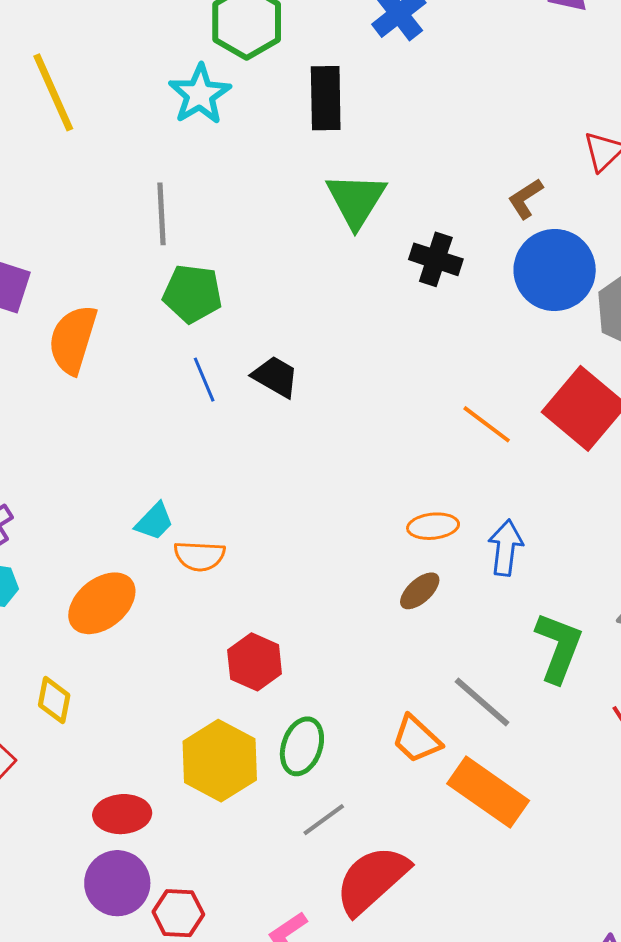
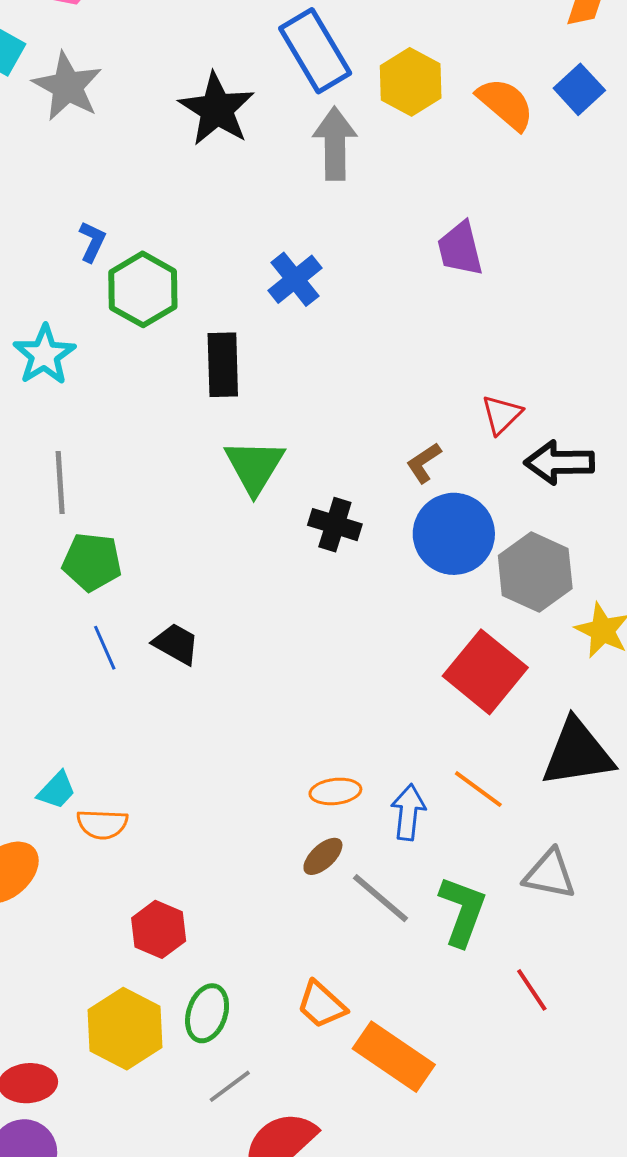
cyan star: (200, 94) -> (44, 355), moved
orange line: (487, 424) -> (478, 789), moved
gray line: (482, 702) -> (380, 898), moved

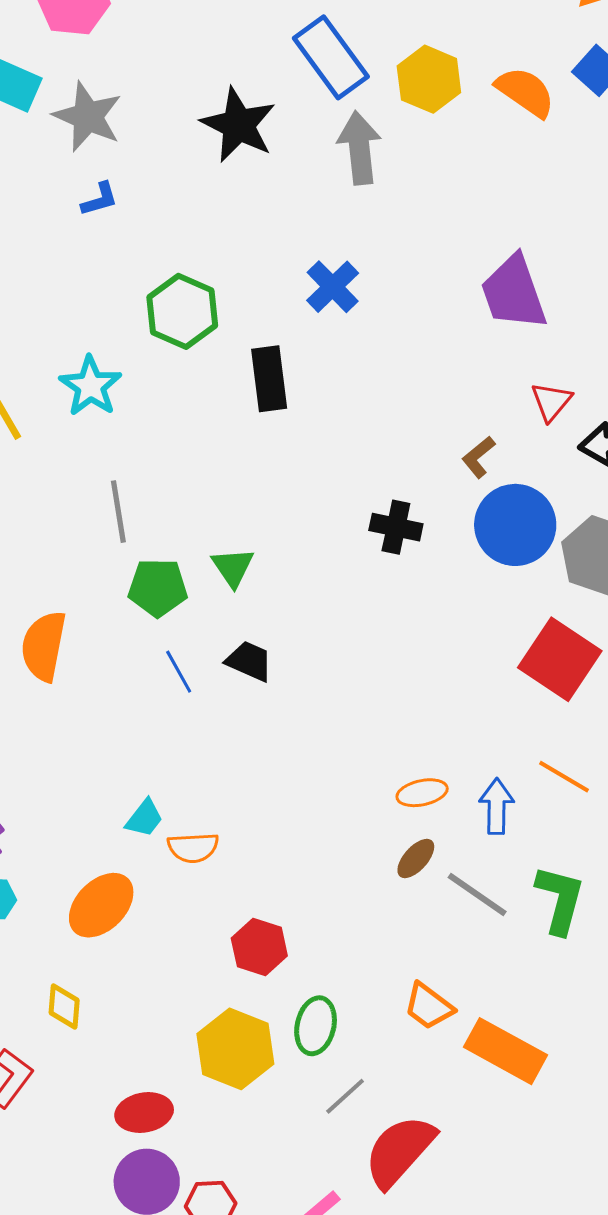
blue L-shape: (92, 242) -> (100, 199), moved, turned 54
purple trapezoid: (460, 249) -> (514, 293), moved, size x1.4
green triangle: (254, 466) -> (233, 567), moved, size x0.7

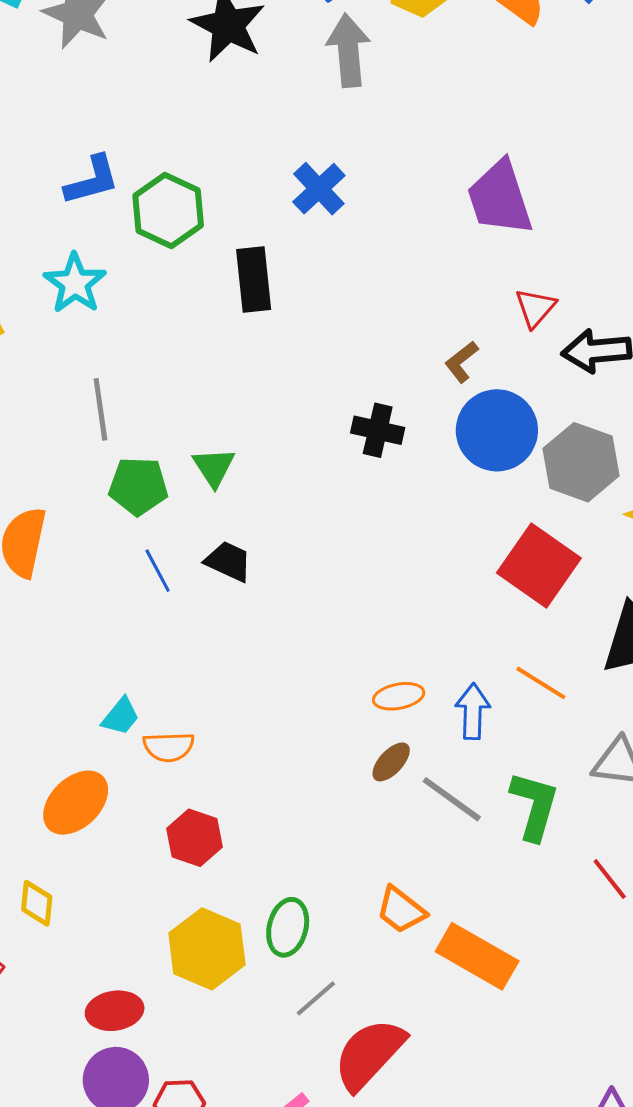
blue L-shape: (100, 199) -> (92, 180), moved, size x1.5
red hexagon: (259, 947) -> (195, 838), moved

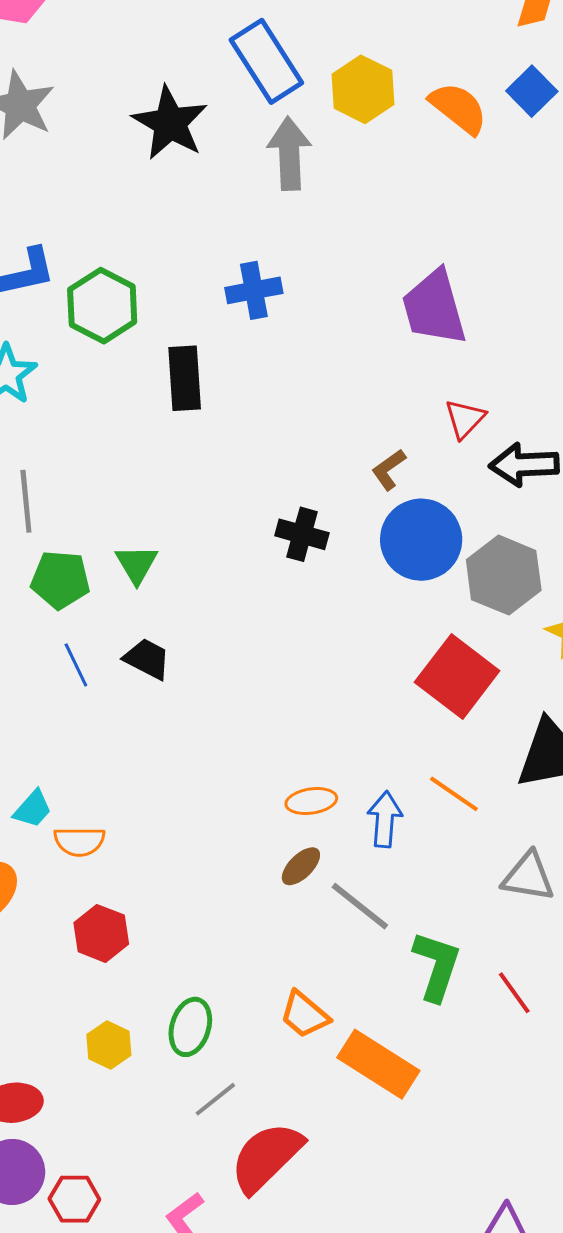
blue cross: (319, 189) -> (254, 290), turned 30
green L-shape: (534, 806) -> (437, 966), moved
yellow hexagon: (207, 949) -> (109, 1045), size x0.6

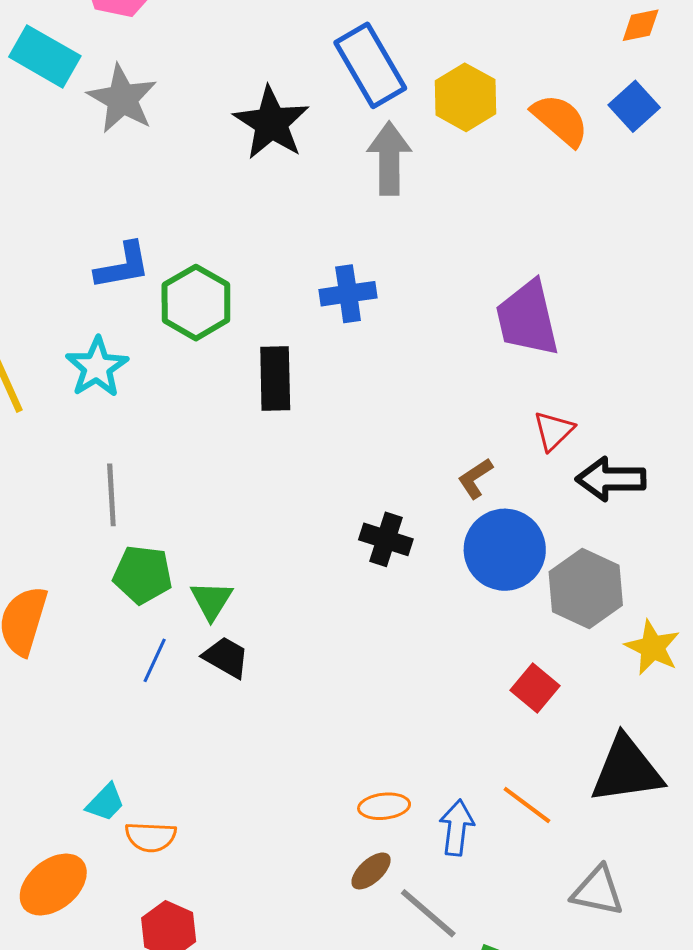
green triangle: (137, 564) -> (212, 600), moved
blue line: (76, 665) -> (155, 660), turned 48
red square: (457, 676) -> (535, 688), size x0.6

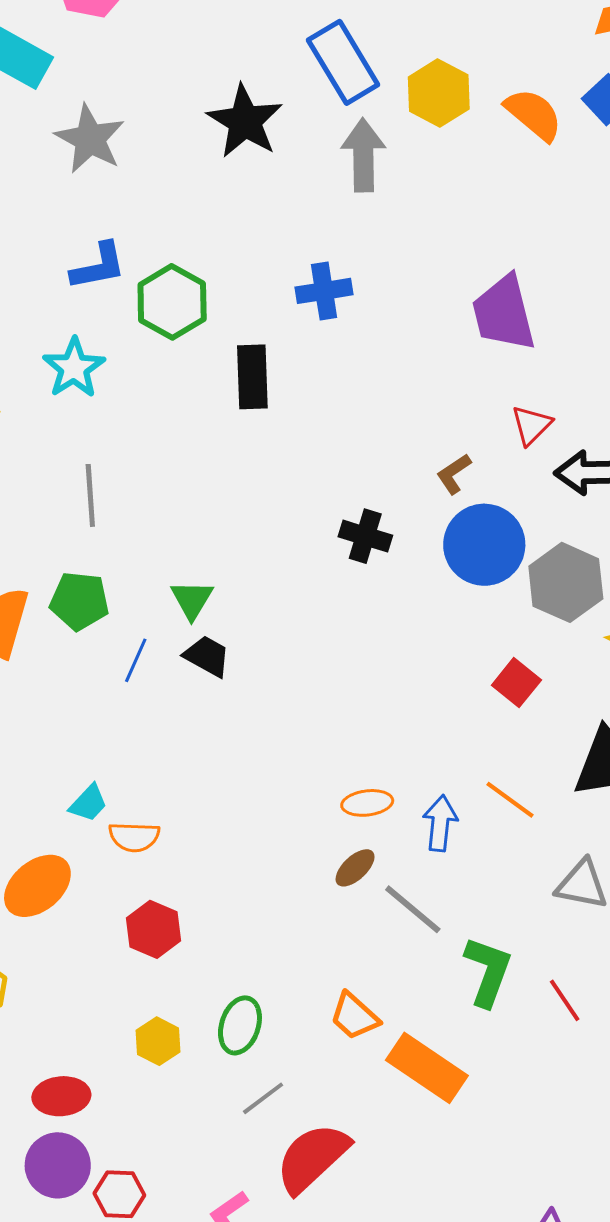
gray star: (122, 99) -> (90, 139), moved
green pentagon: (143, 575) -> (80, 601), moved

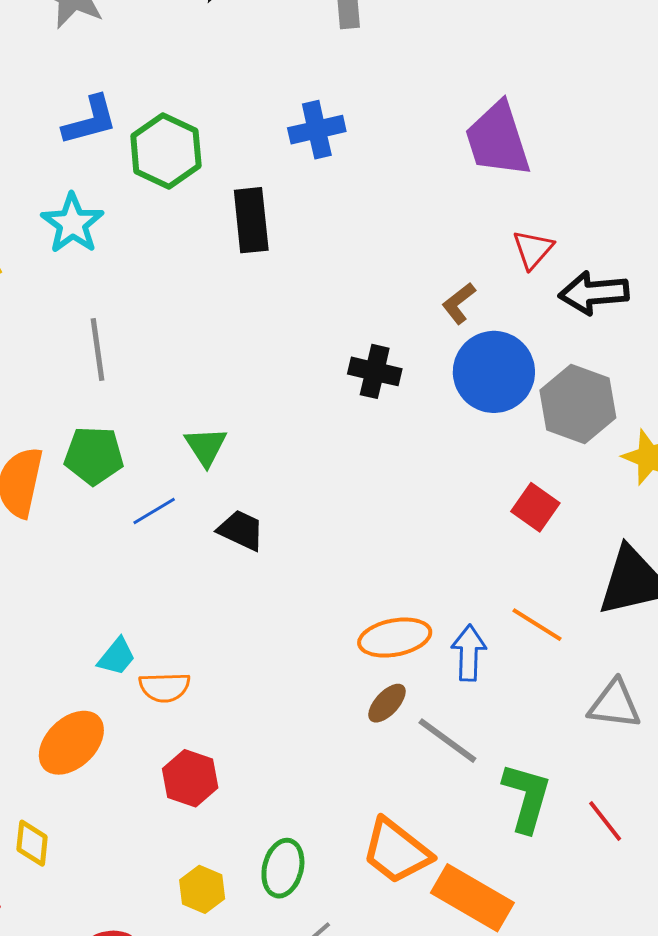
black trapezoid: (207, 656) -> (241, 530), moved
blue line: (136, 660) -> (154, 511), turned 39
orange ellipse: (367, 803) -> (395, 638), size x1.4
orange trapezoid: (354, 1016) -> (396, 851), size x1.4

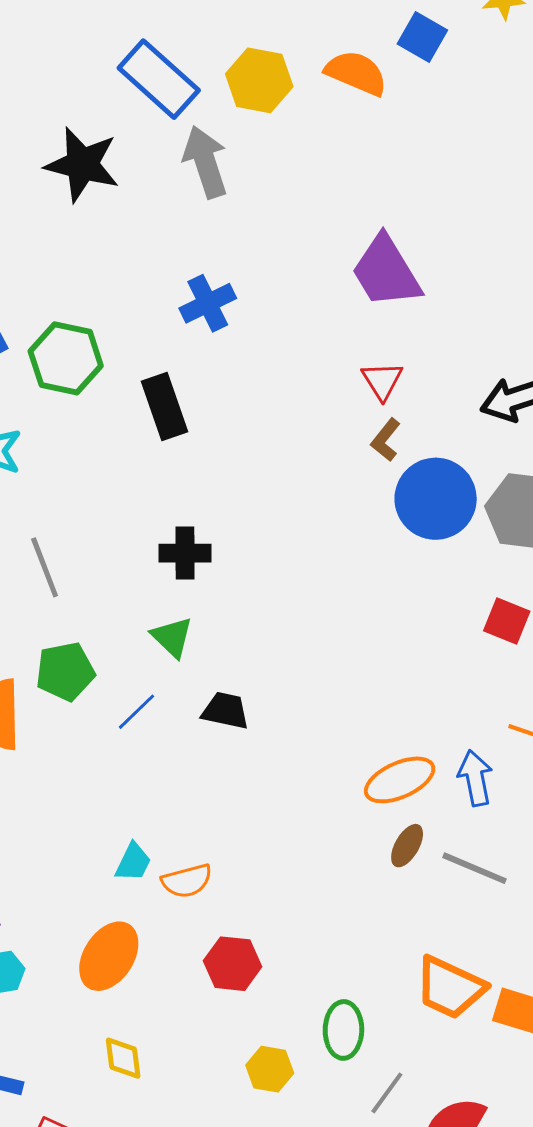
red triangle: (533, 249) -> (382, 381), moved
black cross: (375, 371) -> (185, 553), moved
yellow diamond: (32, 843) -> (123, 1058), moved

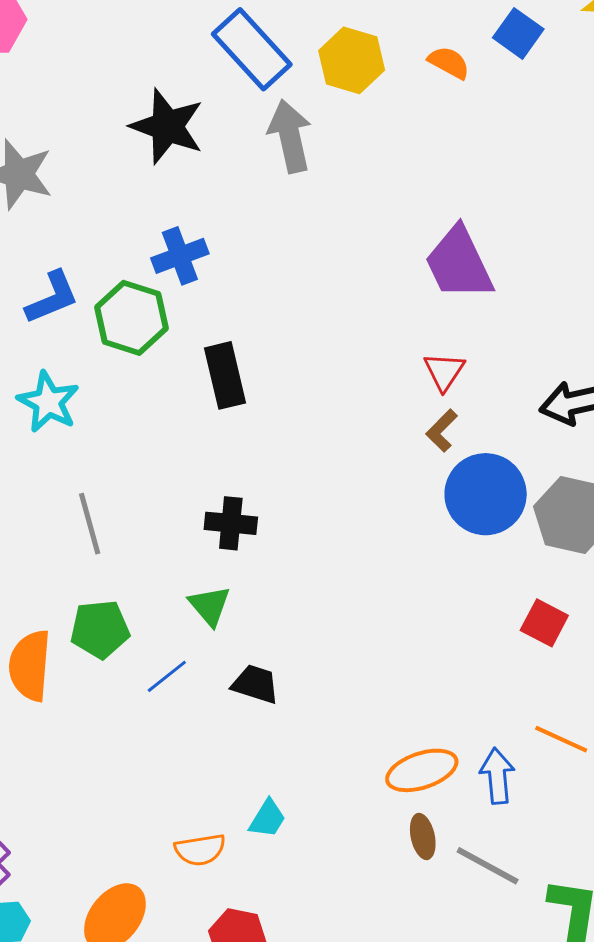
orange semicircle: (356, 73) -> (449, 63), size x0.7
blue cross: (208, 303) -> (180, 256), moved
brown ellipse: (407, 846) -> (423, 836), turned -48
cyan trapezoid: (133, 862) -> (267, 819), moved

